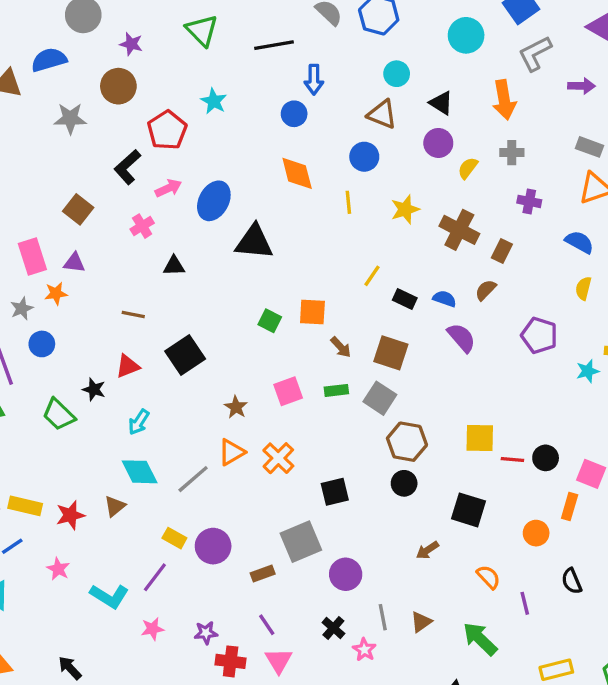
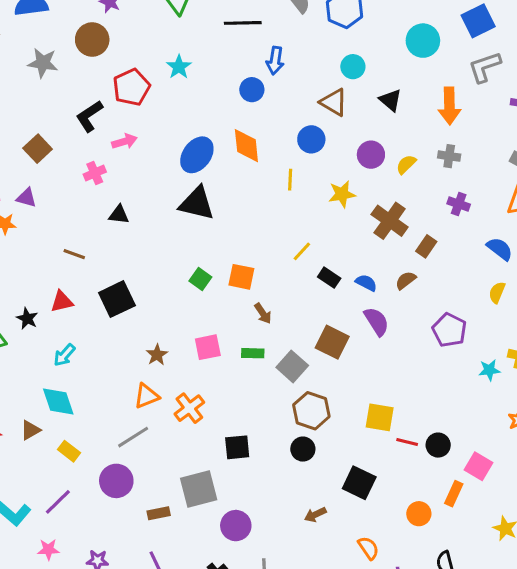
purple circle: (438, 143) -> (371, 155), moved
blue ellipse: (214, 201) -> (197, 155), moved
brown square: (391, 353) -> (332, 342), moved
gray line: (193, 479) -> (133, 437), moved
yellow rectangle: (174, 538) -> (69, 451), moved

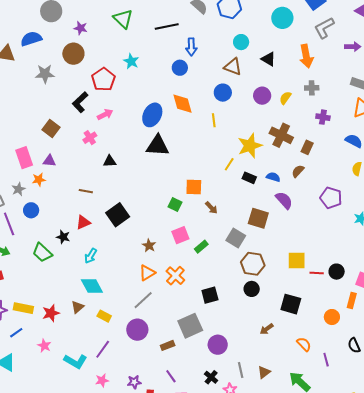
yellow star: (342, 194) -> (250, 146), moved, size x1.4
green square: (200, 279) -> (175, 204), moved
green rectangle: (253, 353) -> (201, 247), moved, turned -32

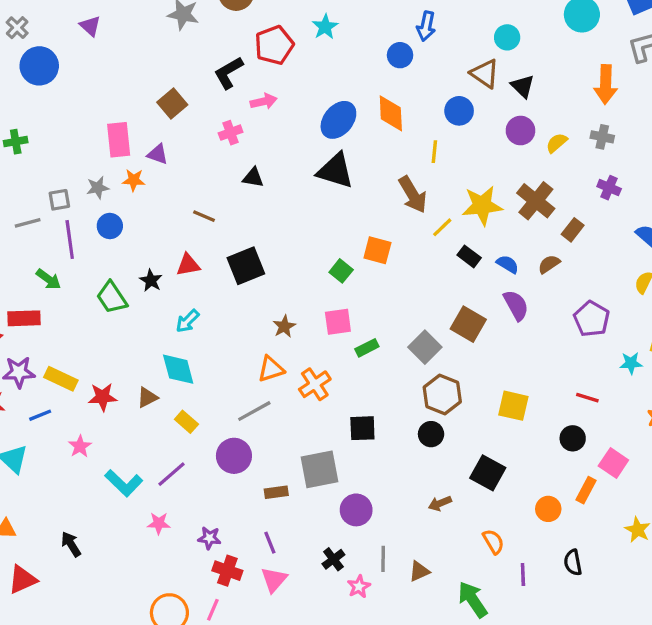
black triangle: (268, 59) -> (523, 86), moved
brown arrow: (211, 208) -> (413, 195), moved, size x1.6
red line: (317, 273) -> (587, 398), moved

